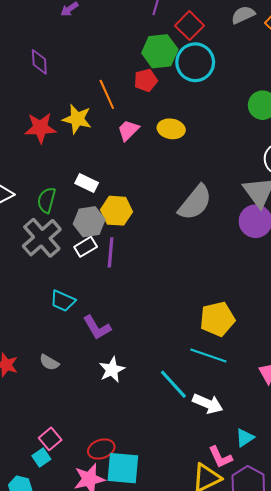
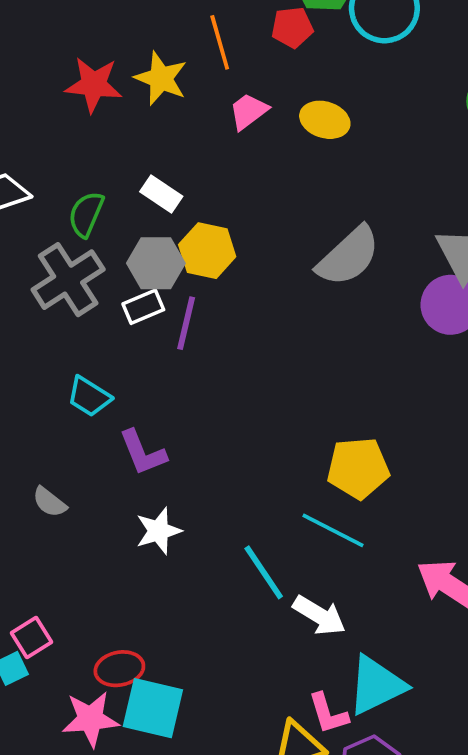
cyan triangle: (245, 438) -> (376, 685), size x1.8

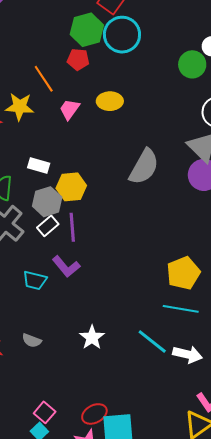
red pentagon: (292, 27) -> (78, 59), turned 30
purple L-shape: (143, 453) -> (66, 267), moved

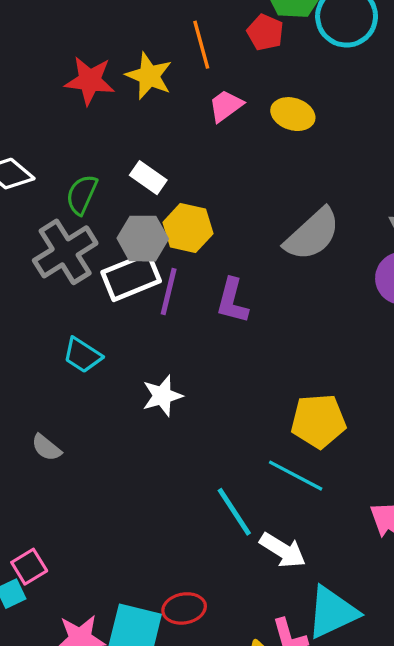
white rectangle: (48, 226) -> (131, 277), size x1.6
purple L-shape: (66, 267) -> (232, 301), moved, turned 36
white star: (92, 337) -> (162, 396), moved
red ellipse: (94, 414) -> (184, 608), moved

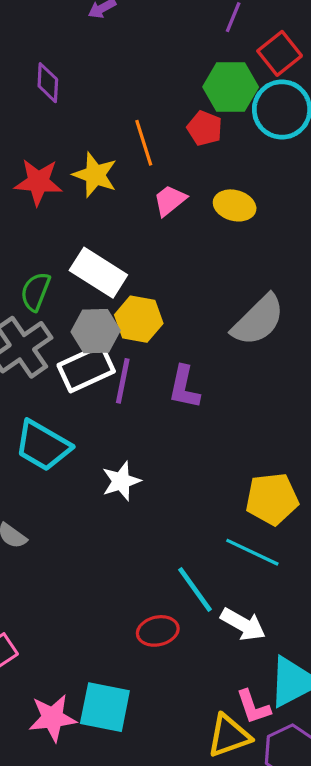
white rectangle: (148, 178) -> (98, 273), size x1.6
cyan trapezoid: (82, 355) -> (43, 446), size x1.5
red ellipse: (184, 608) -> (158, 631), moved

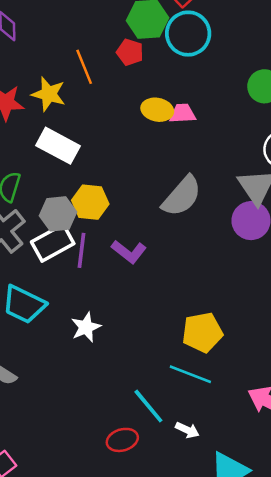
pink trapezoid: (170, 200) -> (183, 114), moved, turned 40
white rectangle: (98, 273) -> (58, 146), moved
purple L-shape: (184, 387) -> (129, 252), turned -60
white arrow: (243, 624) -> (187, 430), size x0.7

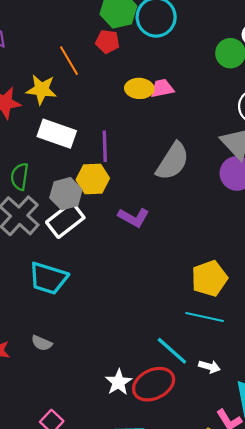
purple line: (82, 250) -> (105, 146), moved
white star: (86, 327) -> (119, 382), moved
red ellipse: (122, 440) -> (154, 384), size x1.5

